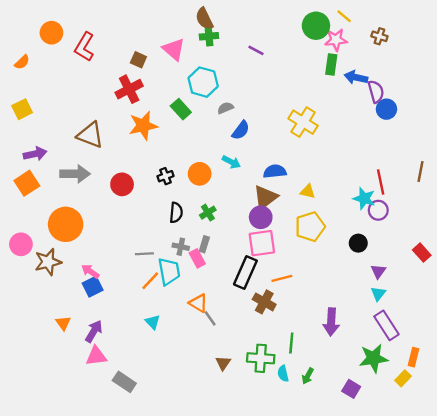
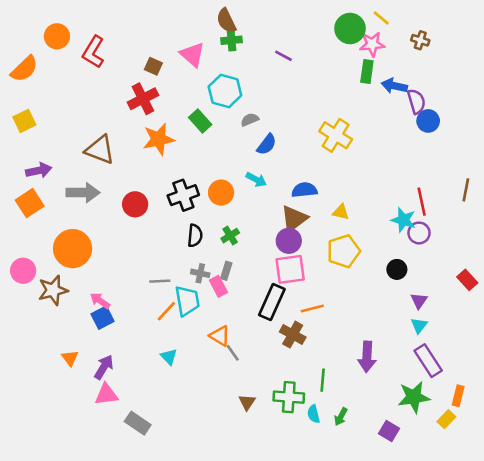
orange semicircle: (22, 62) -> (24, 69), size x1.6
black cross: (166, 176) -> (183, 195), size x1.6

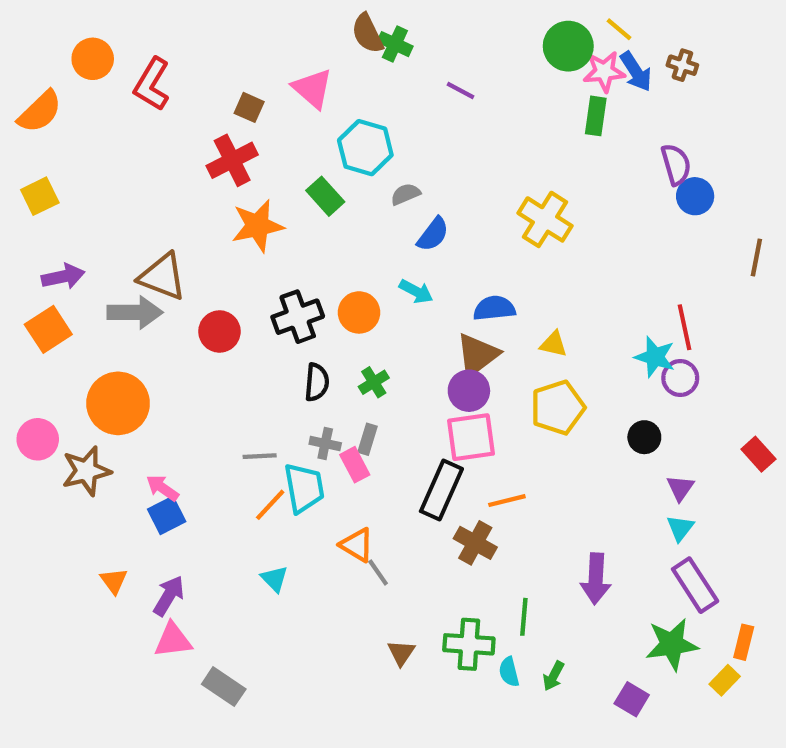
green cross: (231, 40) -> (395, 44), moved, turned 30
blue arrow: (394, 86) -> (636, 72), moved, turned -135
brown triangle: (100, 150) -> (162, 277), moved
brown line: (466, 190) -> (756, 258), moved

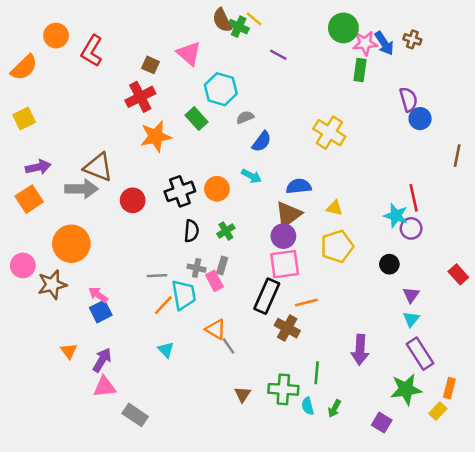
yellow line: (619, 29) -> (254, 19), moved

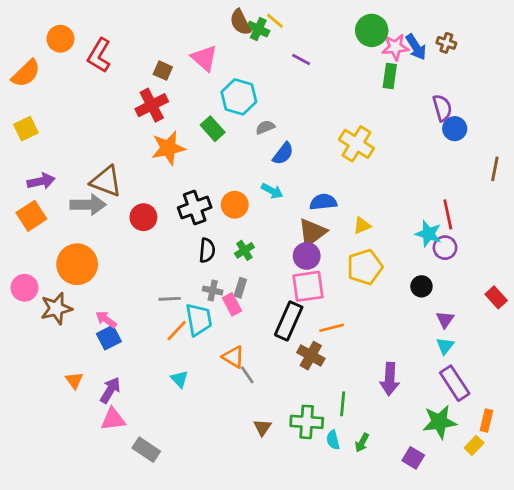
yellow triangle: (334, 208) -> (362, 225), turned -36

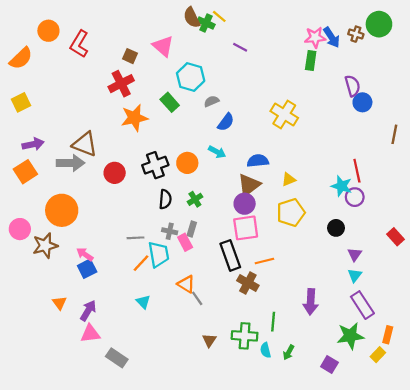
green circle: (372, 30) -> (379, 24), moved
black rectangle: (289, 321) -> (230, 255), turned -44

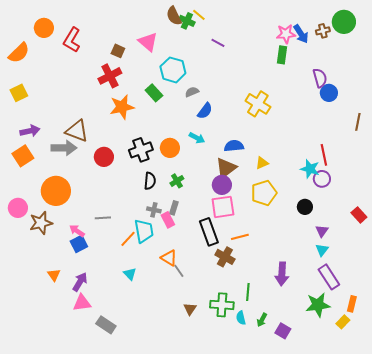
brown cross: (356, 34) -> (323, 31), turned -32
gray line: (136, 238) -> (103, 218), moved
purple square: (329, 365) -> (283, 331), moved

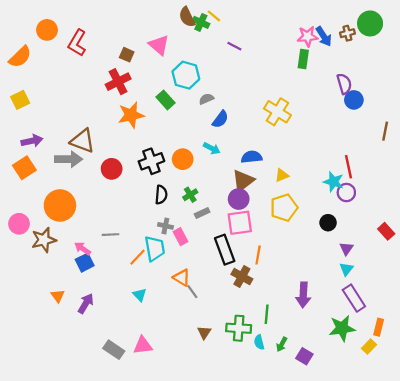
gray rectangle: (174, 208) -> (202, 213), moved, turned 48
orange line: (240, 237) -> (258, 255), turned -66
pink triangle: (82, 303) -> (143, 345), moved

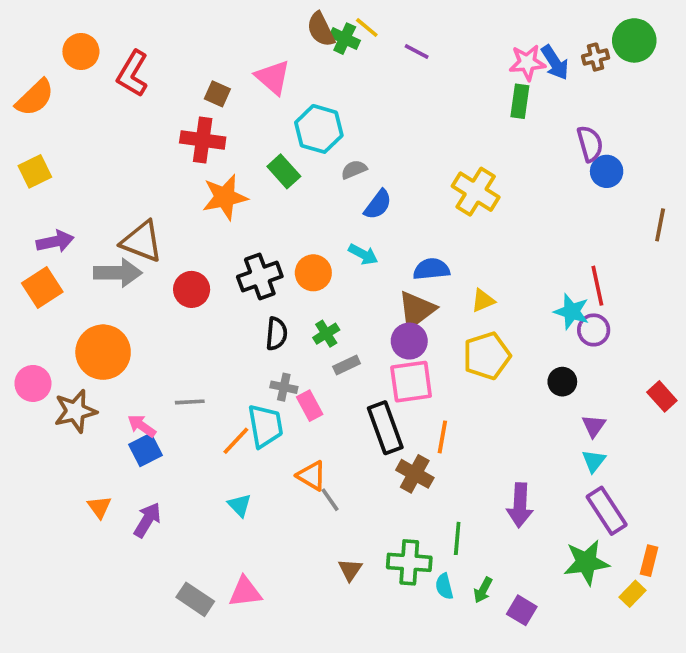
purple line: (234, 46) -> (417, 51), moved
red cross: (118, 82) -> (203, 140), turned 35

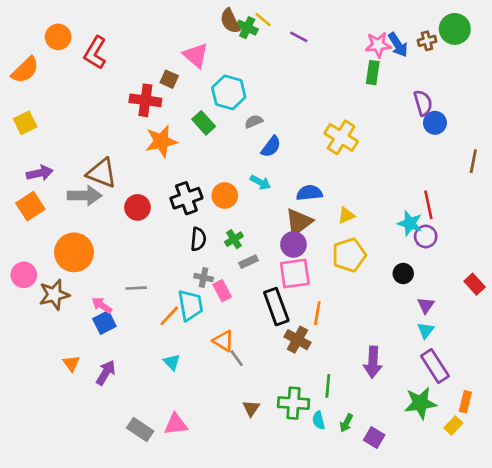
brown square: (217, 94) -> (169, 79), moved

